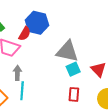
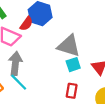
gray arrow: (17, 73) -> (15, 63), size x1.5
cyan line: (22, 91) -> (19, 82), turned -54

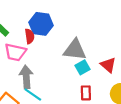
red semicircle: (26, 24) -> (30, 36), turned -32

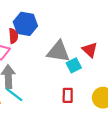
red triangle: (108, 65) -> (90, 50), moved
cyan square: (82, 67) -> (74, 65), moved

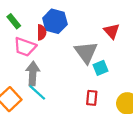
red triangle: (90, 50) -> (112, 31), moved
gray triangle: (58, 51) -> (86, 52), turned 40

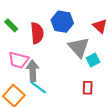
blue hexagon: (55, 21) -> (62, 22), moved
red semicircle: (42, 32) -> (37, 33), size x1.5
pink trapezoid: (25, 47) -> (18, 60), moved

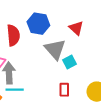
cyan line: (38, 87) -> (15, 90), turned -36

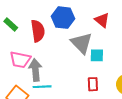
cyan square: (69, 62) -> (97, 55), turned 32

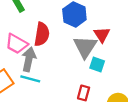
red triangle: (102, 20) -> (102, 35), moved
red semicircle: (38, 31) -> (42, 34), moved

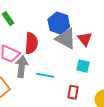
gray triangle: (85, 47) -> (66, 39), moved, turned -30
cyan line: (30, 79) -> (45, 75), moved

